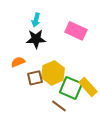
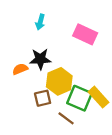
black star: (36, 39) -> (40, 59), moved
brown square: (35, 78) -> (43, 98), moved

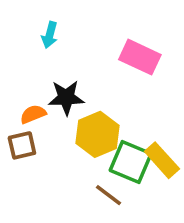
cyan arrow: (40, 22) -> (50, 35), moved
brown square: (43, 98) -> (22, 145), moved

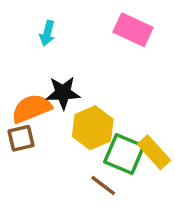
pink rectangle: (140, 57) -> (133, 30), moved
orange semicircle: (33, 114) -> (31, 108), size x1.6

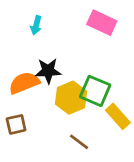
brown square: (21, 138) -> (16, 124), moved
green square: (124, 154) -> (95, 91), moved

